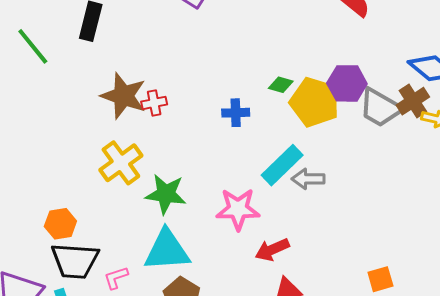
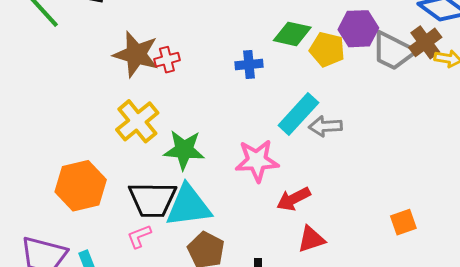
green diamond: (281, 85) -> (292, 34), size x1.5
yellow pentagon: (315, 102) -> (327, 49), size x0.7
orange hexagon: (60, 224) -> (81, 186), size x1.6
black trapezoid: (75, 261) -> (153, 200), moved

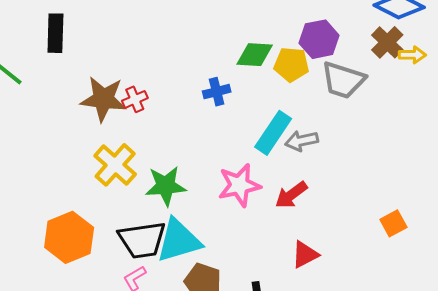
gray trapezoid: (393, 51) -> (343, 80), moved
red arrow: (294, 199) -> (291, 195), moved

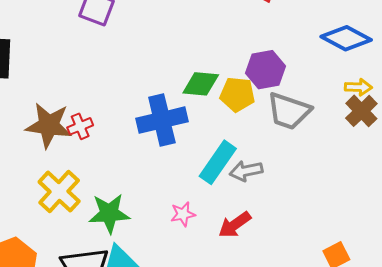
brown cross: (387, 42) -> (361, 111), moved
blue cross: (217, 92) -> (162, 120), size x1.8
pink star: (239, 185) -> (183, 214), size x0.6

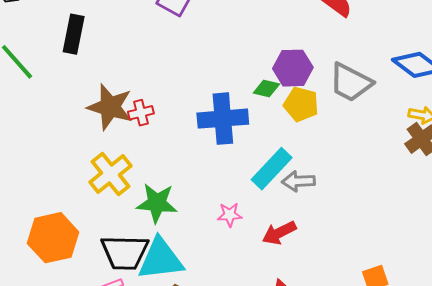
purple hexagon: (265, 70) -> (293, 68), moved
green diamond: (201, 84) -> (266, 89), size x0.7
gray trapezoid: (289, 111) -> (351, 82), moved

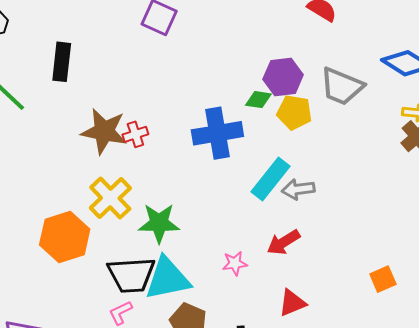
pink star: (230, 215) -> (235, 263), moved
orange hexagon: (53, 238) -> (65, 237), moved

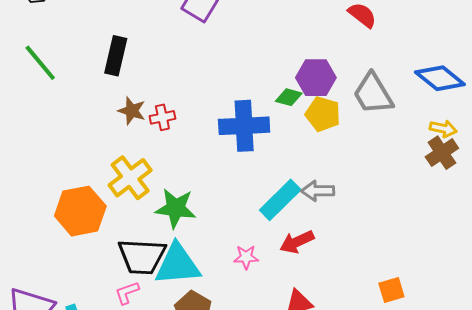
black rectangle: (62, 62) -> (116, 56), moved
gray trapezoid: (342, 86) -> (373, 94), turned 30
brown star: (104, 131) -> (132, 111), size x0.6
cyan rectangle: (270, 179) -> (280, 200), moved

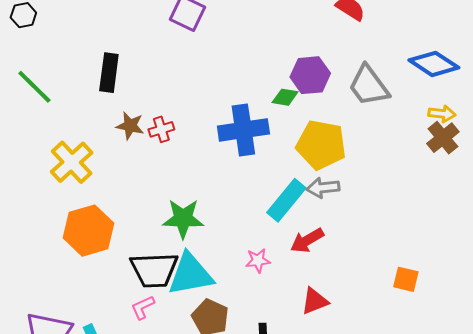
yellow pentagon: (323, 114) -> (321, 145), moved, size x1.4
yellow cross: (130, 178) -> (72, 162), moved
orange square: (391, 290) -> (406, 279), turned 36

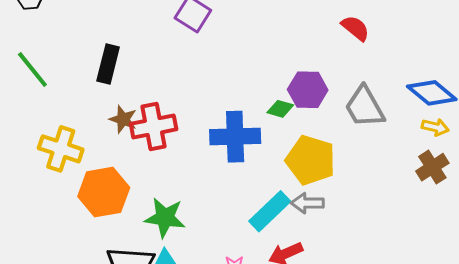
yellow arrow: (442, 114) -> (435, 127), moved
red cross: (161, 129) -> (154, 127), size x1.8
yellow cross: (72, 162) -> (61, 149), turned -36
orange hexagon: (89, 231) -> (104, 192), moved

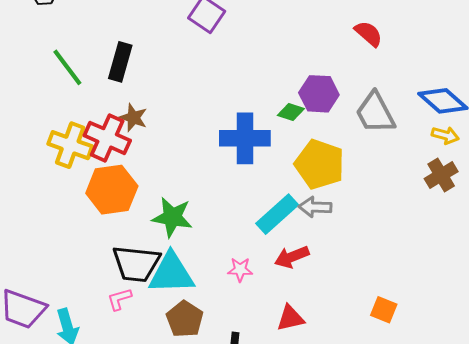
green line: (32, 70) -> (67, 67), moved
red cross: (154, 127) -> (107, 138), moved, turned 33

